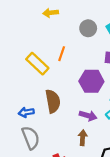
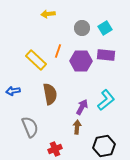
purple hexagon: (91, 81) -> (81, 61), moved
blue arrow: (26, 112) -> (13, 91), moved
purple arrow: (88, 116) -> (82, 107), turned -77

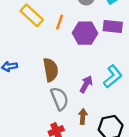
yellow rectangle: (36, 60) -> (32, 15), moved
gray semicircle: (30, 127) -> (59, 99), moved
brown arrow: (77, 127) -> (83, 116), moved

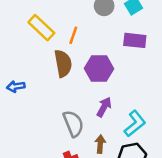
purple hexagon: (85, 33) -> (99, 69), moved
brown semicircle: (51, 70) -> (63, 63), moved
cyan L-shape: (113, 76) -> (135, 124), moved

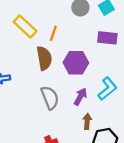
gray semicircle: (73, 124) -> (50, 98), moved
cyan L-shape: (135, 124) -> (107, 89), moved
brown arrow: (100, 144) -> (87, 121), moved

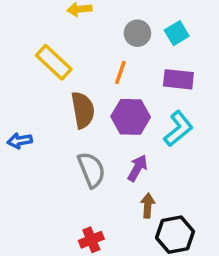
orange line: (53, 33) -> (120, 72), moved
cyan L-shape: (107, 89) -> (178, 129), moved

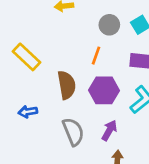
yellow rectangle: (54, 62) -> (26, 57), moved
blue arrow: (20, 141) -> (28, 112), moved

